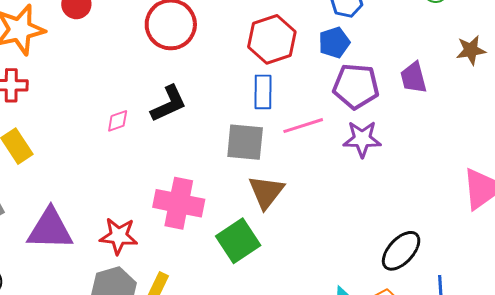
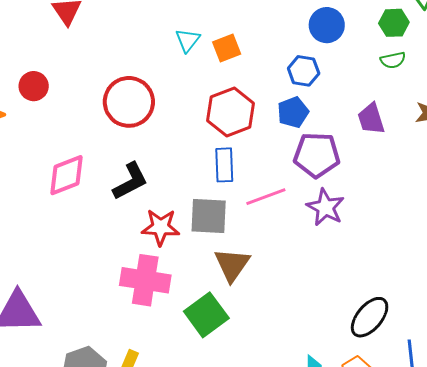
purple trapezoid: (413, 78) -> (371, 119), moved
pink diamond: (118, 121) -> (66, 175), moved, size x1.8
purple star: (362, 139) -> (325, 207), turned 30
red star: (119, 236) -> (161, 227), moved

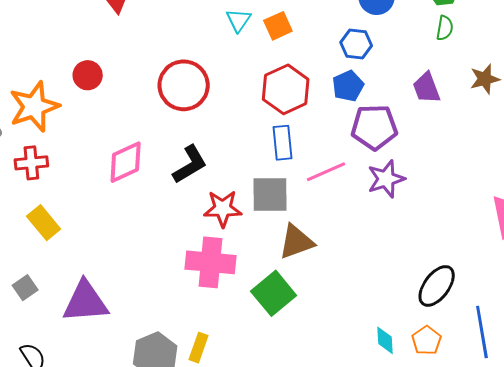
green semicircle: (393, 60) -> (445, 28), turned -65
purple star: (325, 207) -> (386, 179), turned 30
brown triangle: (232, 265) -> (296, 242), turned 39

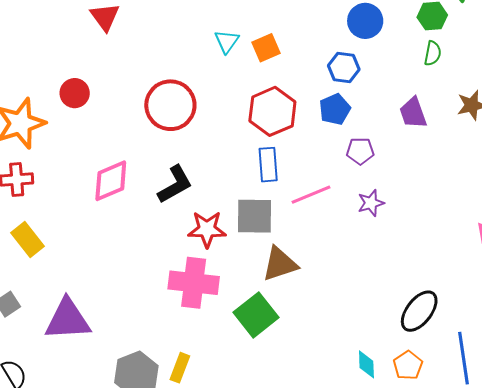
purple pentagon: (374, 127) -> (360, 151), size x0.6
purple star: (386, 179) -> (371, 203), size x0.7

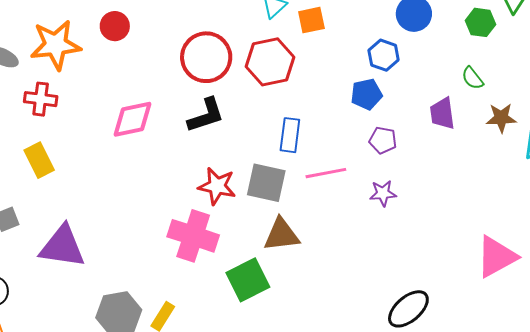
green semicircle: (433, 53) -> (472, 78), moved, turned 120
red hexagon: (272, 111) -> (270, 62), moved
black L-shape: (175, 184) -> (206, 115), moved

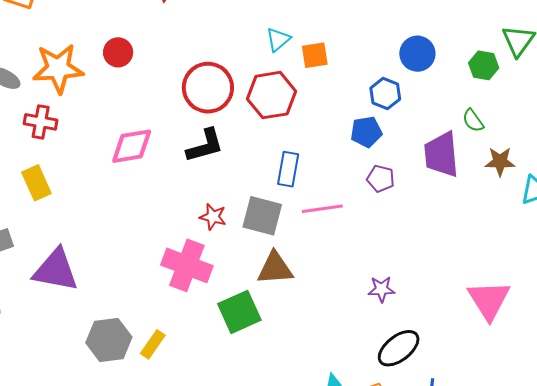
purple trapezoid: (442, 114) -> (441, 155), size x1.4
red star: (217, 186) -> (213, 217), size x0.7
purple star: (383, 193) -> (381, 289), moved
pink triangle: (496, 257) -> (489, 300), turned -36

